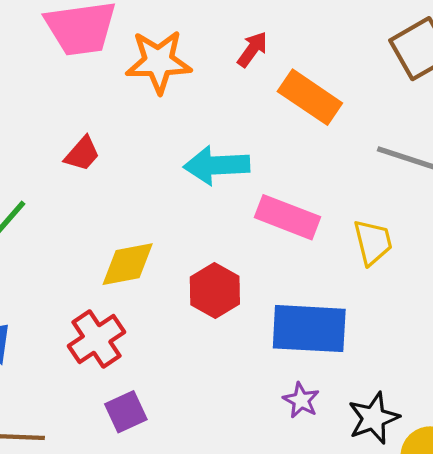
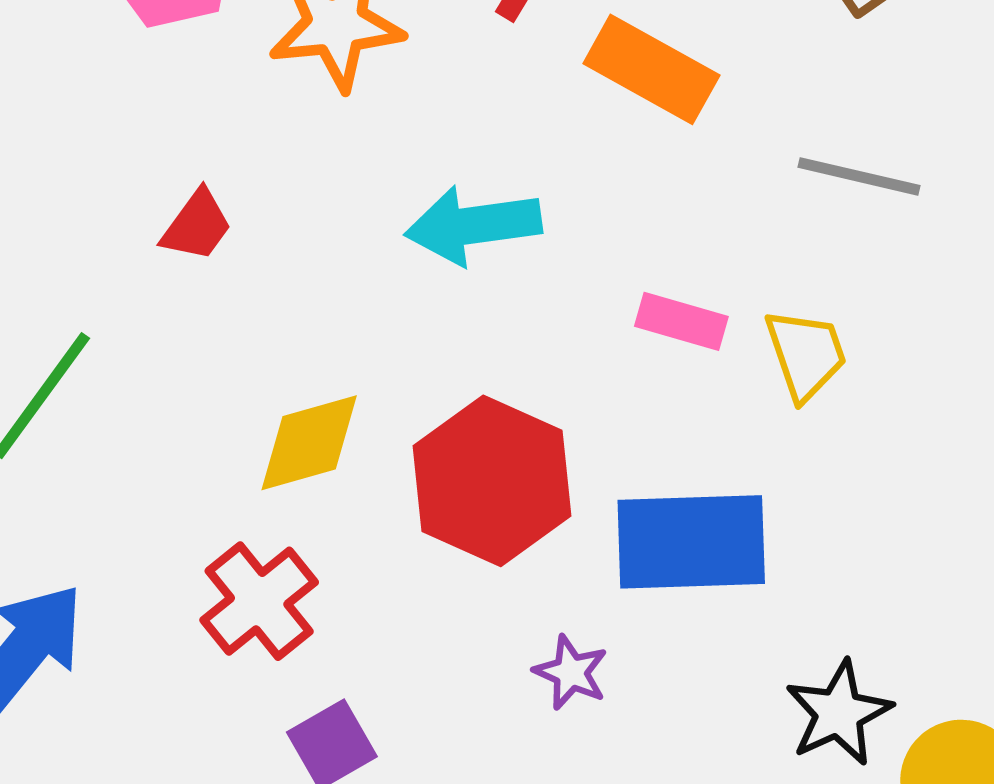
pink rectangle: (287, 217) -> (681, 321), moved, size x0.7
red hexagon: (215, 290) -> (492, 481), size x1.5
purple star: (301, 400) -> (571, 672), moved

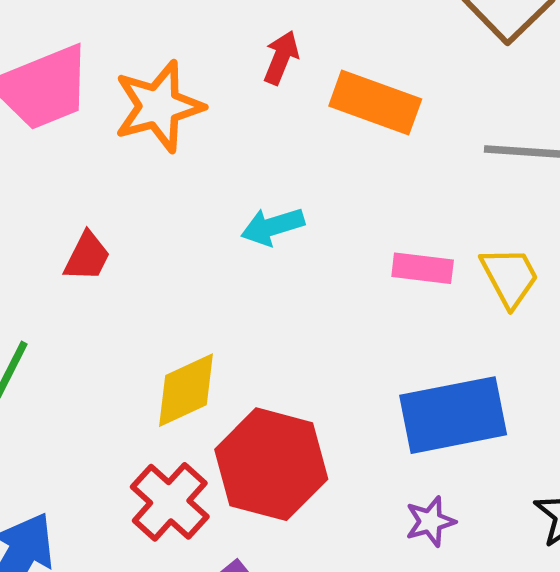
cyan arrow: (473, 225) -> (273, 226), size x0.7
red hexagon: (492, 481) -> (271, 464), moved
purple star: (571, 672) -> (430, 521), moved, turned -30

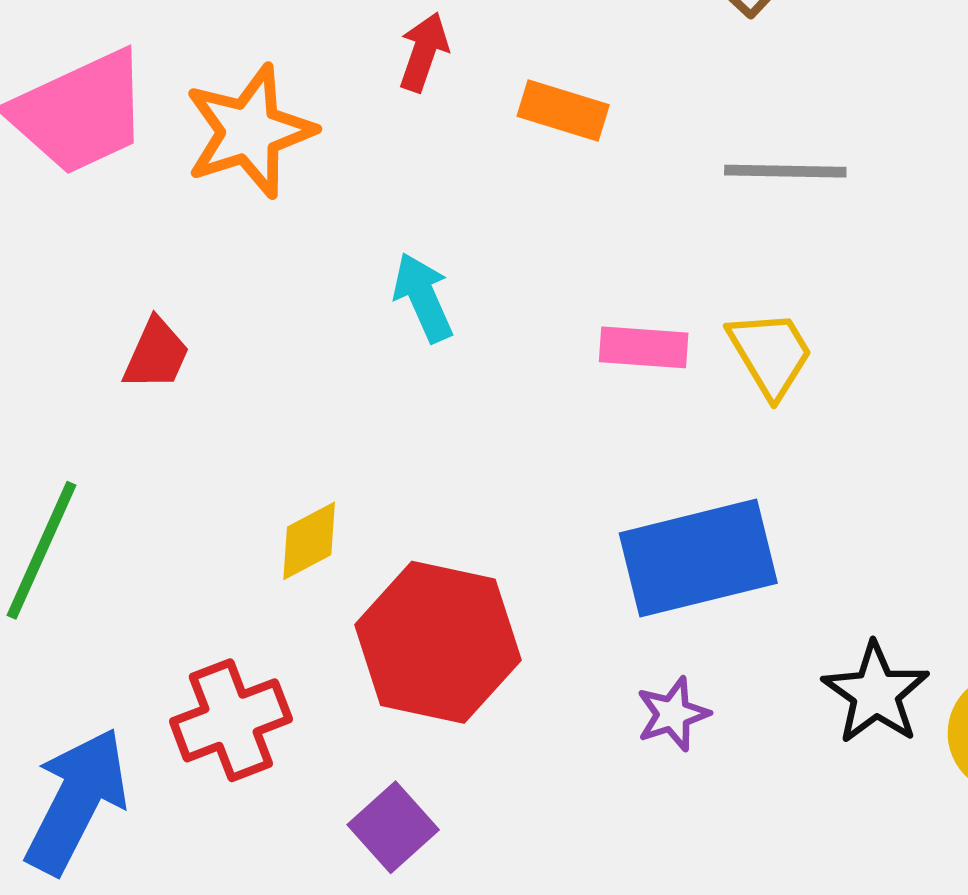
orange rectangle: (375, 103) -> (563, 110), size x0.7
cyan arrow: (273, 226) -> (423, 297), turned 86
yellow diamond: (186, 390) -> (309, 541), size x0.7
red cross: (170, 502) -> (231, 720), moved, turned 30

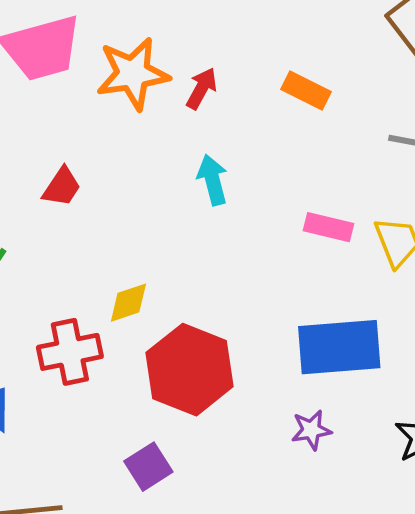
red arrow: (424, 52) -> (202, 88), moved
red cross: (231, 720) -> (70, 352), moved

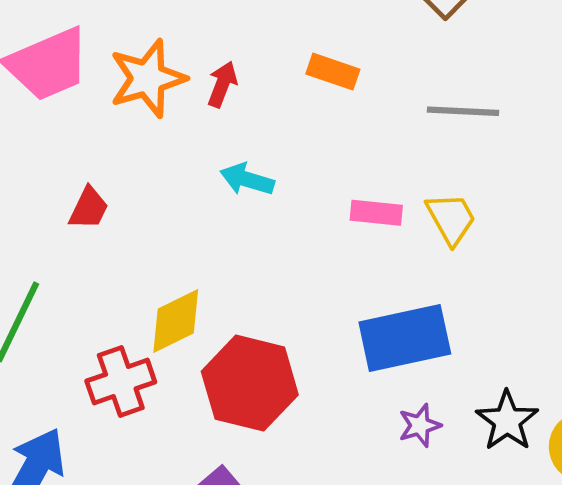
cyan arrow: (213, 180) -> (247, 179), turned -51
yellow diamond: (128, 303) -> (176, 321), size x1.4
purple star: (311, 430) -> (420, 425), moved

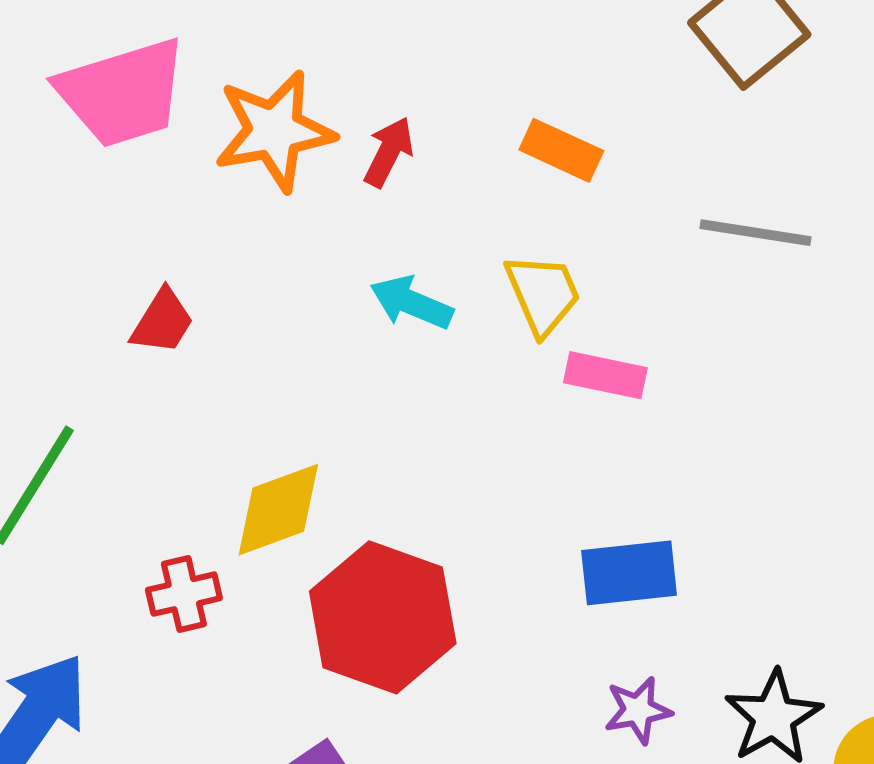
yellow trapezoid: (451, 219) -> (543, 294), moved
blue rectangle: (405, 338) -> (629, 573), size x0.7
red cross: (121, 382) -> (184, 594), size x0.7

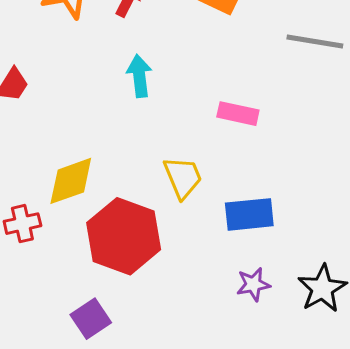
yellow trapezoid: (543, 294) -> (183, 177), moved
cyan arrow: (411, 303) -> (139, 76), turned 60

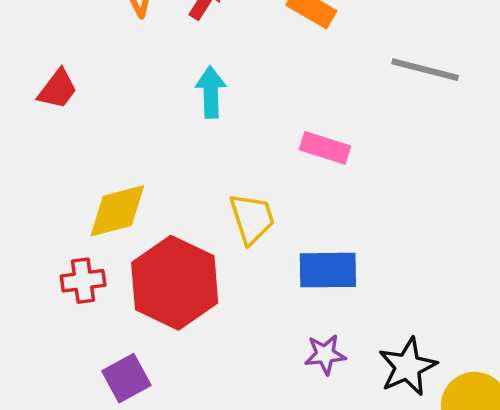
red cross: (22, 224) -> (83, 281), moved

